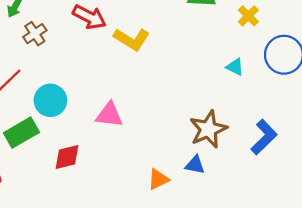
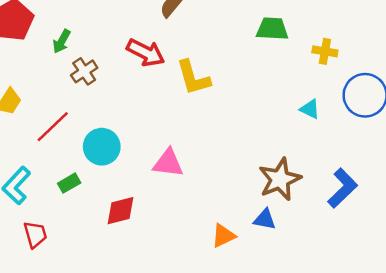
yellow cross: (248, 16) -> (325, 51), turned -35
yellow L-shape: (132, 39) -> (193, 78), turned 42
green rectangle: (21, 133) -> (69, 183), size x0.6

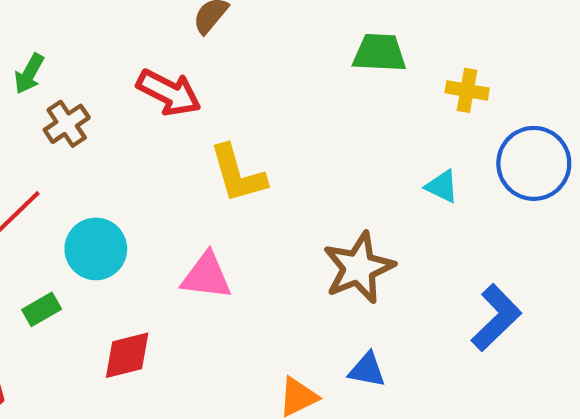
yellow L-shape: (193, 78) -> (238, 174), moved
brown star: (280, 179) -> (359, 268), moved

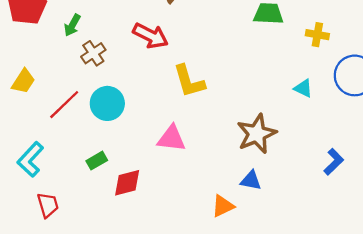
cyan circle: (96, 249) -> (107, 103), moved
green rectangle: (42, 309) -> (97, 161), moved
blue L-shape: (496, 318) -> (334, 162), size x0.7
blue triangle: (367, 370) -> (251, 180), moved

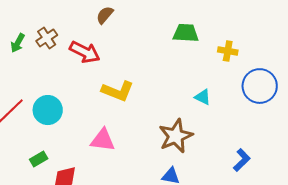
brown cross: (93, 53) -> (47, 38), moved
yellow L-shape: (189, 81) -> (118, 91), turned -52
cyan triangle: (303, 88) -> (203, 97), moved

